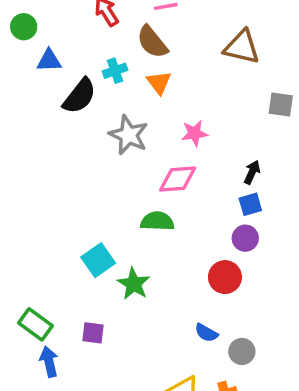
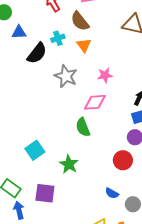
green semicircle: (157, 221) -> (83, 127), turned -114
cyan square: (98, 260) -> (35, 150), moved
purple square: (93, 333) -> (45, 193), size x1.5

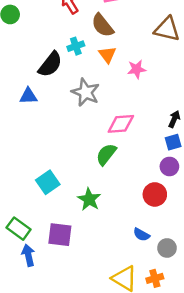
blue triangle: (19, 32) -> (28, 96), moved
pink star: (105, 75) -> (137, 69), moved
green semicircle: (83, 127) -> (106, 154), turned 60

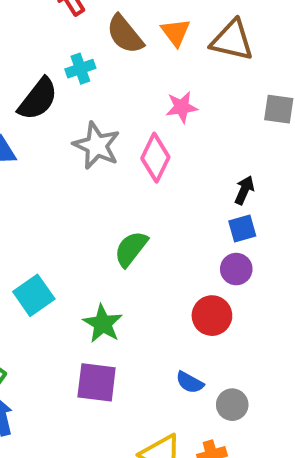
orange triangle: (107, 55) -> (176, 32), moved
pink diamond: (121, 124) -> (155, 158), moved, turned -60
purple square: (60, 235) -> (97, 382), moved

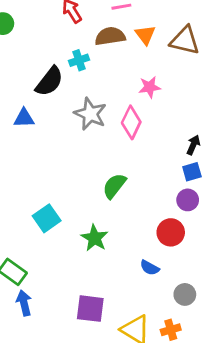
brown semicircle: (125, 34) -> (110, 36), turned 120
purple square: (97, 382) -> (90, 309), moved
blue semicircle: (190, 382) -> (150, 268), moved

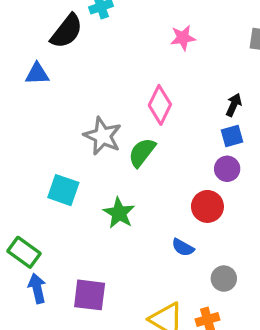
gray star: (90, 114) -> (103, 136), moved
pink diamond: (131, 122) -> (160, 105), moved
cyan square: (47, 218) -> (63, 190), turned -36
purple square: (90, 309) -> (90, 295), moved

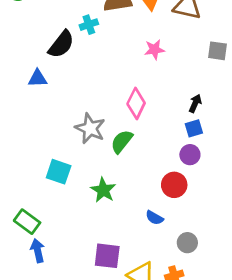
purple square: (90, 295) -> (107, 256), moved

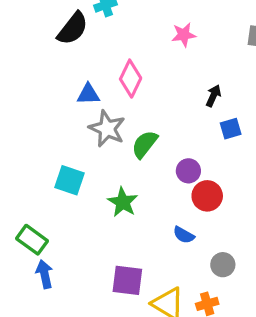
blue triangle: (38, 78) -> (88, 94), moved
pink diamond: (136, 103) -> (131, 79), moved
black arrow: (195, 103) -> (213, 96), moved
purple circle: (190, 155) -> (188, 171), moved

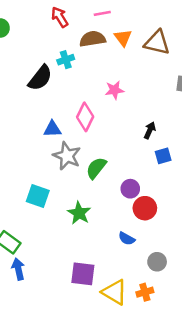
pink star: (184, 35) -> (114, 90), moved

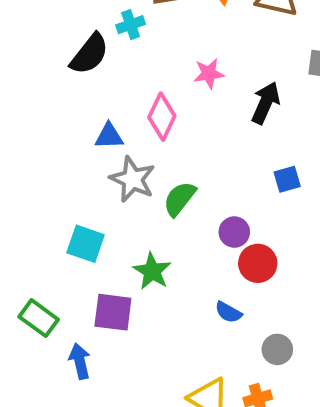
black arrow: (150, 130) -> (266, 103), moved, size x1.5
blue arrow: (18, 269) -> (80, 361), moved
purple square: (83, 274) -> (113, 312), moved

